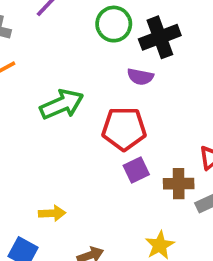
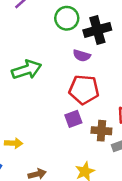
red pentagon: (124, 129) -> (84, 90), moved

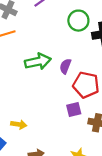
purple semicircle: (82, 56) -> (65, 66), moved, turned 88

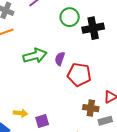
purple square: (74, 109) -> (42, 121), moved

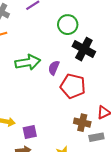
black cross: (93, 28) -> (84, 49), moved, turned 35

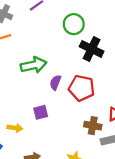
purple semicircle: (54, 68) -> (55, 82), moved
purple square: (30, 132) -> (41, 112), moved

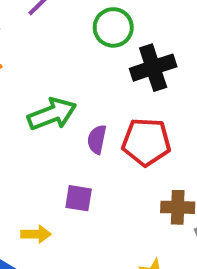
black cross: (92, 49) -> (153, 68), turned -35
purple square: (41, 112) -> (79, 198), turned 32

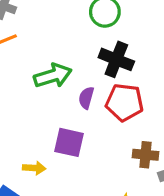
black cross: (153, 68) -> (116, 59), moved, turned 36
purple square: (79, 198) -> (69, 142), size x1.4

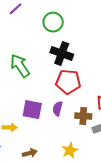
green arrow: (53, 76) -> (20, 66), turned -105
purple semicircle: (86, 98) -> (58, 109), moved

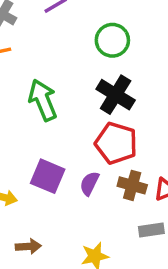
brown cross: (83, 116) -> (132, 185), moved

